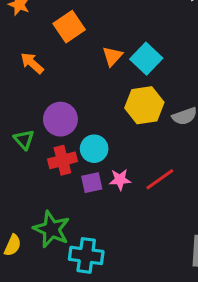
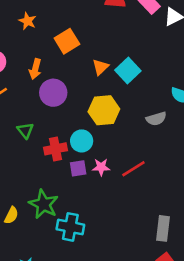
orange arrow: (32, 63) -> (35, 69), turned -120
yellow hexagon: (144, 105) -> (104, 110), moved
purple circle: (60, 119) -> (53, 93), moved

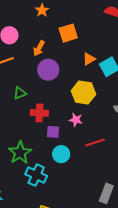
green triangle: (25, 130) -> (20, 93), turned 32
cyan circle: (82, 141) -> (61, 154), moved
pink star: (101, 167) -> (76, 120), moved

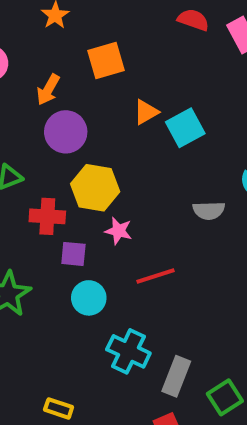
yellow hexagon: (83, 93) -> (95, 188), moved
cyan cross: (36, 175) -> (128, 351), moved

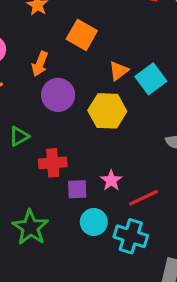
orange square: (106, 60) -> (82, 35), turned -36
yellow hexagon: (95, 188) -> (107, 111), moved
pink star: (119, 231) -> (111, 180), moved, turned 30
cyan cross: (128, 351) -> (131, 236), moved

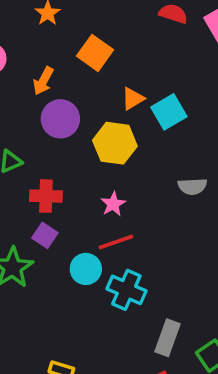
pink star: (111, 180) -> (113, 204), moved
purple square: (77, 189) -> (45, 235), moved, turned 30
red line: (143, 198) -> (116, 242), moved

